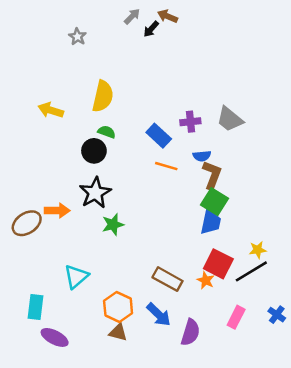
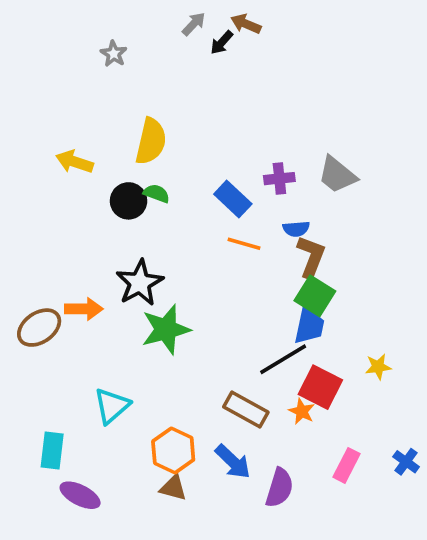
black circle: (94, 151) -> (129, 201), moved
green star: (113, 224) -> (166, 329), size x1.5
black line: (251, 271) -> (283, 359), moved

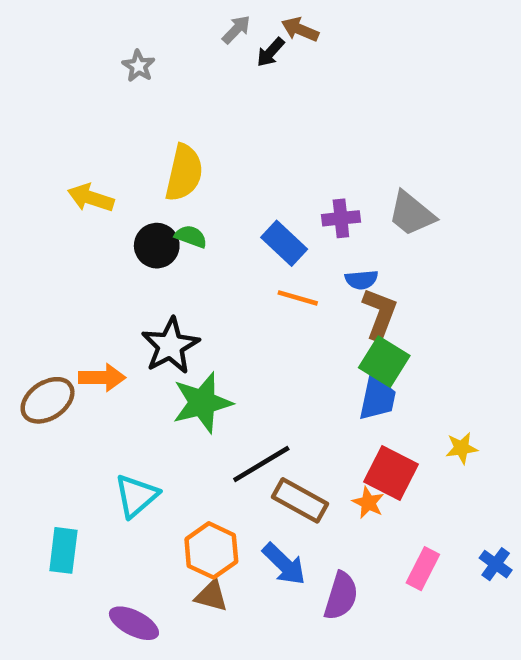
black line: (283, 359) -> (261, 464), moved
purple ellipse: (80, 495) -> (134, 623), moved

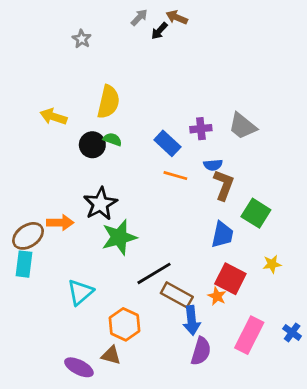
green square: (384, 362) -> (256, 213), moved
cyan rectangle: (63, 550) -> (24, 264), moved
blue arrow: (284, 564) -> (192, 320), moved, turned 40
pink rectangle: (423, 569) -> (249, 335), size x1.5
brown triangle: (211, 596) -> (111, 355), moved

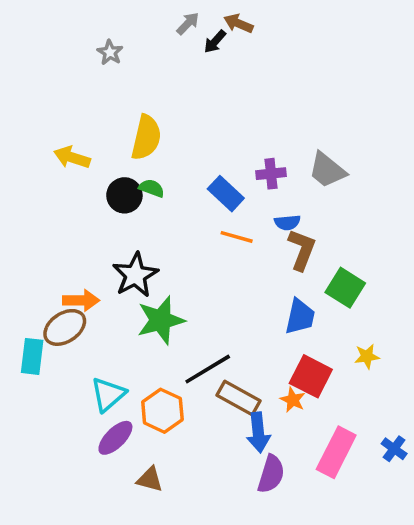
brown ellipse: (28, 236) -> (65, 327), moved
orange hexagon: (125, 324) -> (162, 411), moved
purple ellipse: (79, 367) -> (115, 438), moved, turned -72

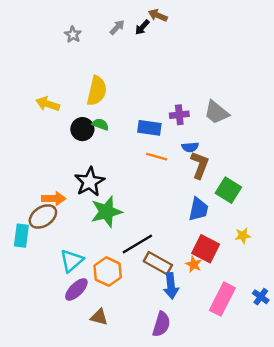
gray arrow: (188, 23) -> (117, 27), moved
blue rectangle: (226, 194) -> (149, 128), turned -35
purple semicircle: (271, 474) -> (161, 324), moved

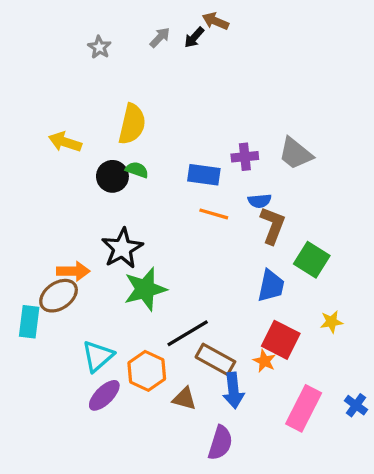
brown triangle: (99, 317) -> (184, 399), moved

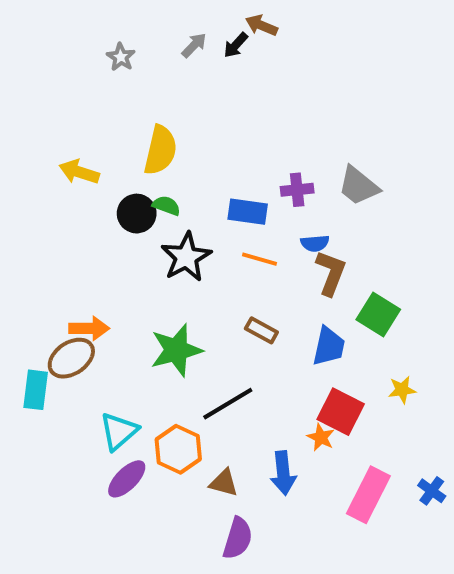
black star: (122, 248) -> (186, 257), moved
brown rectangle: (215, 359) -> (261, 330), moved, size x0.7
purple semicircle: (220, 443) -> (238, 538), moved

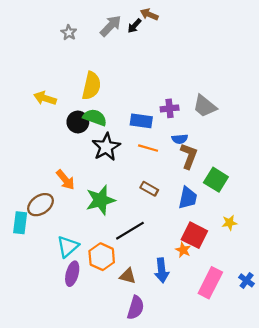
gray arrow: (194, 45) -> (111, 26), size x1.5
green semicircle: (166, 206) -> (95, 117), size x1.5
orange arrow: (89, 328) -> (65, 180), moved, turned 50
purple ellipse: (127, 479) -> (72, 274), turned -30

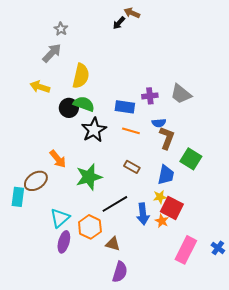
gray arrow: (111, 26) -> (52, 53), moved
yellow star: (230, 223) -> (160, 197), moved
blue arrow: (162, 270) -> (143, 214), moved

